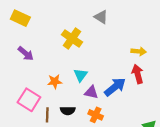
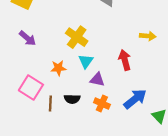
yellow cross: (72, 38) -> (77, 37), moved
red arrow: (138, 74) -> (125, 60), moved
blue arrow: (115, 87) -> (135, 99), moved

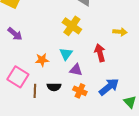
yellow cross: (77, 37) -> (72, 26), moved

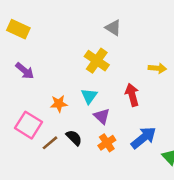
purple triangle: (76, 70) -> (102, 116), turned 32
black semicircle: (54, 87) -> (74, 138), turned -136
brown line: (35, 91) -> (50, 143), turned 48
orange cross: (80, 91) -> (107, 143), turned 32

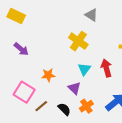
cyan triangle: (89, 96) -> (84, 69), moved
purple triangle: (102, 116) -> (74, 88), moved
black semicircle: (74, 138) -> (64, 109), moved

